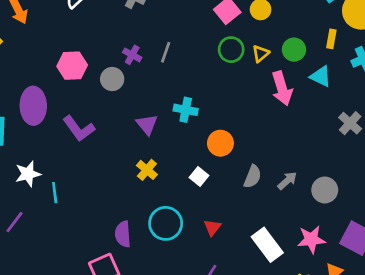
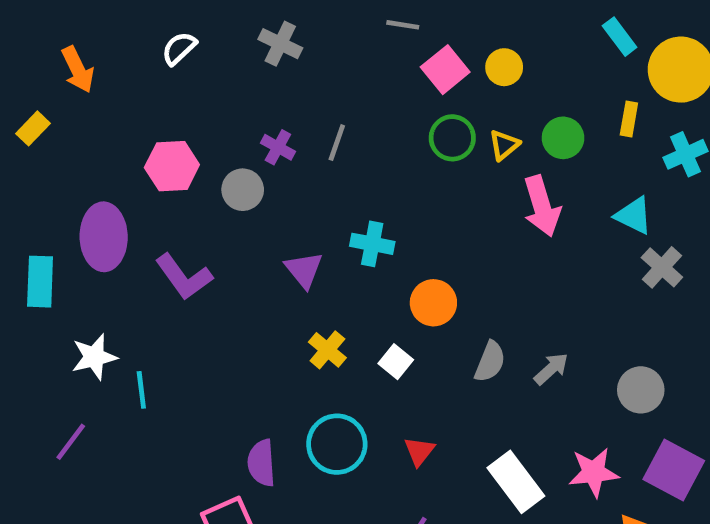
cyan triangle: (321, 76) -> (634, 216), moved
yellow cross: (147, 170) -> (327, 350), moved
gray circle: (325, 190) -> (641, 390), moved

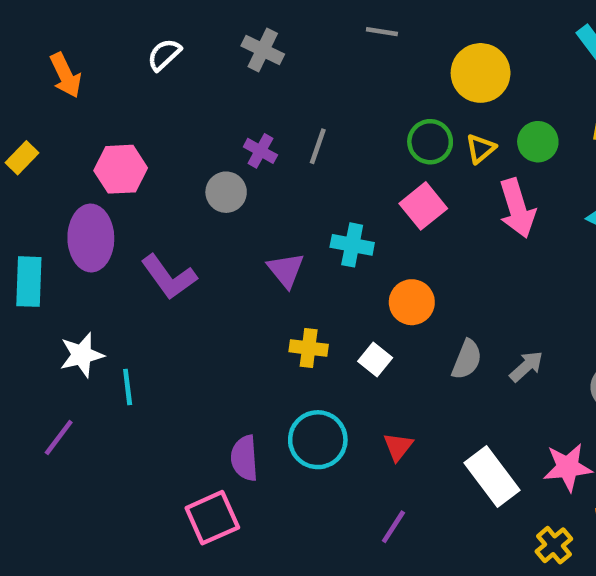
yellow circle: (504, 67) -> (481, 73), size x1.6
pink square: (445, 70) -> (423, 206), moved
yellow rectangle: (33, 128) -> (22, 158), moved
pink hexagon: (172, 166) -> (121, 169), moved
yellow cross: (327, 350) -> (309, 348), turned -33

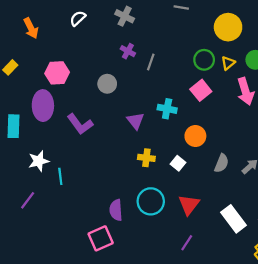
purple cross: (260, 151) -> (128, 51), moved
red triangle: (398, 447) -> (189, 205), size x1.5

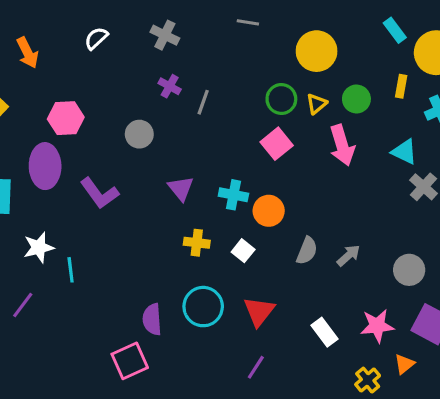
cyan cross: (167, 109) -> (233, 195), moved
white rectangle: (234, 219) -> (324, 332), size x0.7

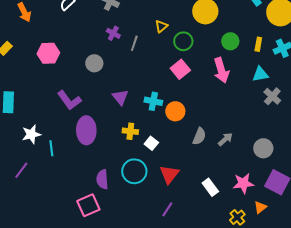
yellow rectangle: (401, 86) -> (258, 44), moved
yellow triangle: (317, 104) -> (161, 26), moved
cyan triangle: (404, 152) -> (260, 74), turned -36
purple ellipse: (45, 166) -> (86, 130), moved
white square: (243, 251) -> (151, 143), moved

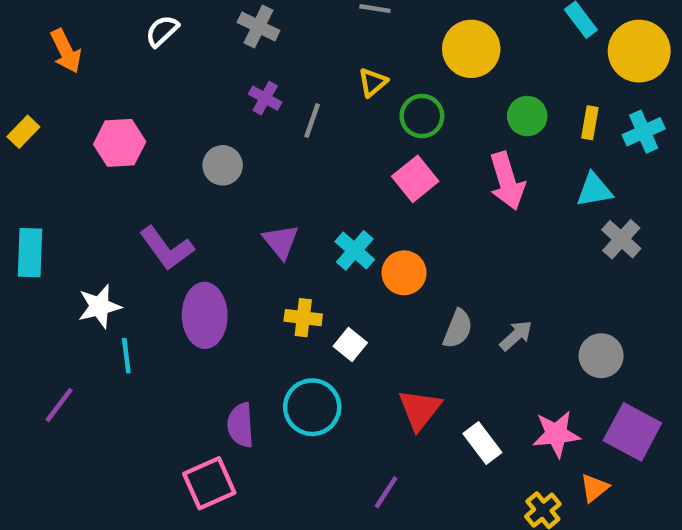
cyan cross: (153, 101) -> (355, 250), turned 30
white star: (31, 134) -> (99, 306), moved
red triangle: (169, 174) -> (420, 409), moved

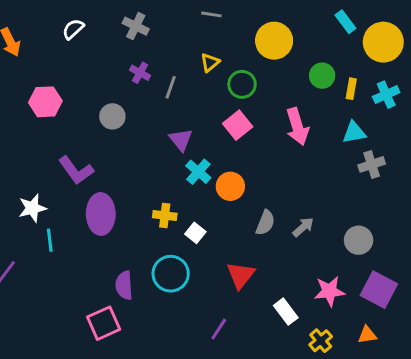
green circle: (527, 116) -> (322, 76), moved
gray cross: (621, 239) -> (372, 164), turned 30
purple triangle: (281, 241) -> (181, 140), moved
white rectangle: (482, 443) -> (286, 312), moved
orange triangle: (594, 488) -> (367, 335), moved, turned 30

